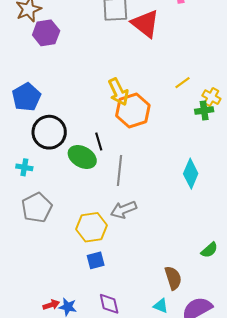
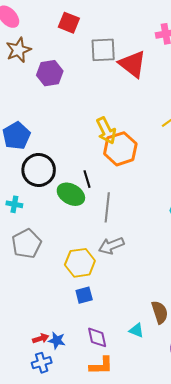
purple hexagon: (46, 33) -> (50, 73), moved
cyan triangle: (161, 306) -> (136, 330), moved

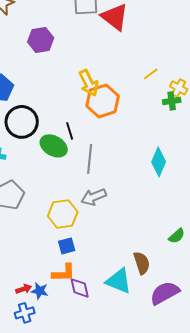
purple hexagon: (50, 73) -> (41, 40), moved
cyan triangle: (136, 330) -> (119, 281), size x1.8
orange L-shape: (101, 366) -> (64, 273), moved

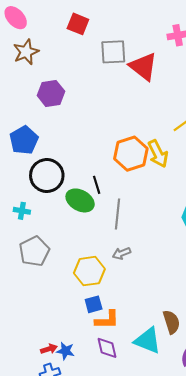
purple hexagon: (41, 40) -> (51, 93), moved
yellow arrow: (89, 83) -> (158, 154), moved
gray arrow: (94, 197) -> (122, 253), size x0.7
orange L-shape: (64, 273) -> (107, 320), moved

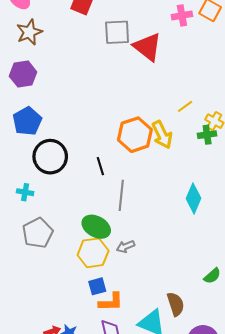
purple hexagon: (51, 93) -> (23, 74), moved
green ellipse: (80, 200) -> (96, 227), moved
gray arrow: (122, 253) -> (125, 247), moved

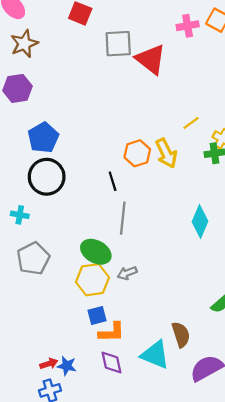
blue pentagon: (27, 121) -> (43, 138), moved
orange hexagon: (135, 135) -> (137, 153), size x0.7
black line: (100, 166) -> (113, 181), moved

